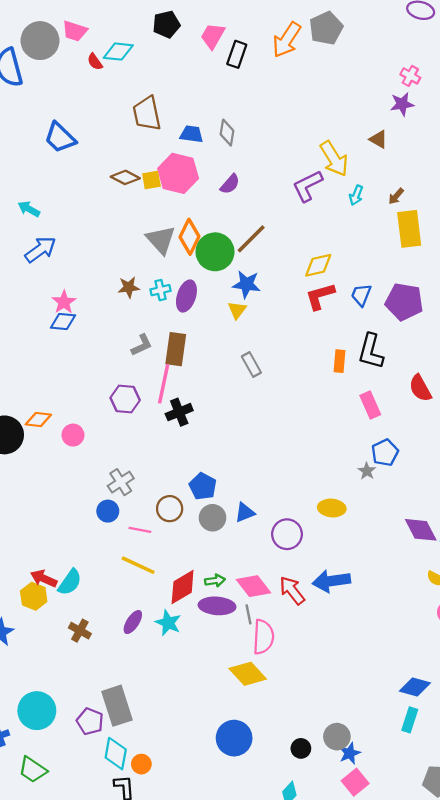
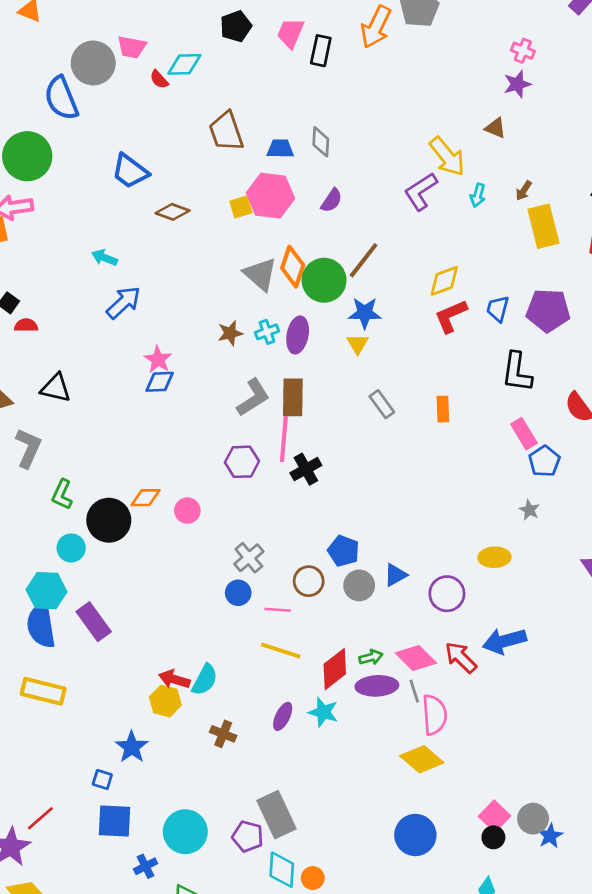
brown diamond: (125, 177) -> (173, 212), moved
gray L-shape: (142, 345) -> (253, 398), size x1.4
orange rectangle: (339, 361) -> (443, 409), moved
blue pentagon: (385, 453) -> (544, 461), moved
pink square: (355, 782) -> (495, 816), moved

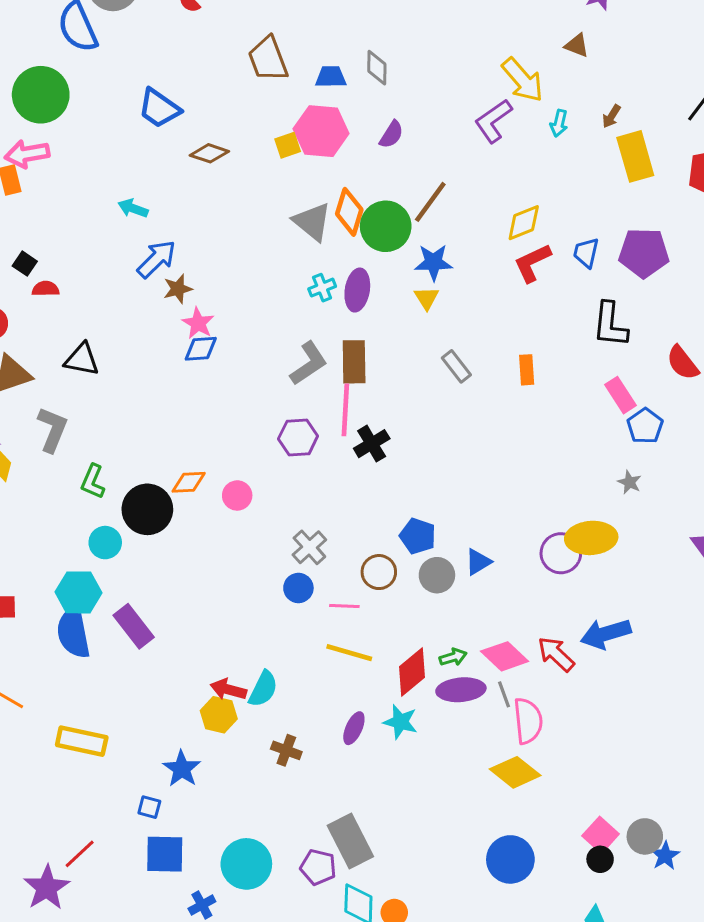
brown star: (230, 333) -> (178, 289), moved
yellow ellipse: (494, 557) -> (591, 538), size x1.4
purple circle: (447, 594) -> (561, 553), moved
yellow rectangle: (43, 691) -> (82, 741), moved

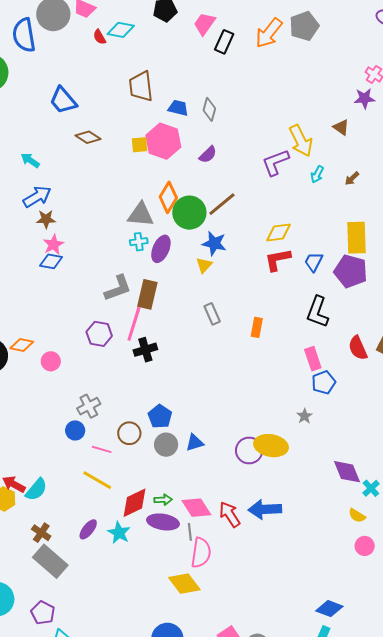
yellow rectangle: (635, 156) -> (357, 238), moved
gray triangle: (312, 222) -> (141, 215), moved, turned -48
gray rectangle: (350, 841) -> (50, 561), moved, turned -36

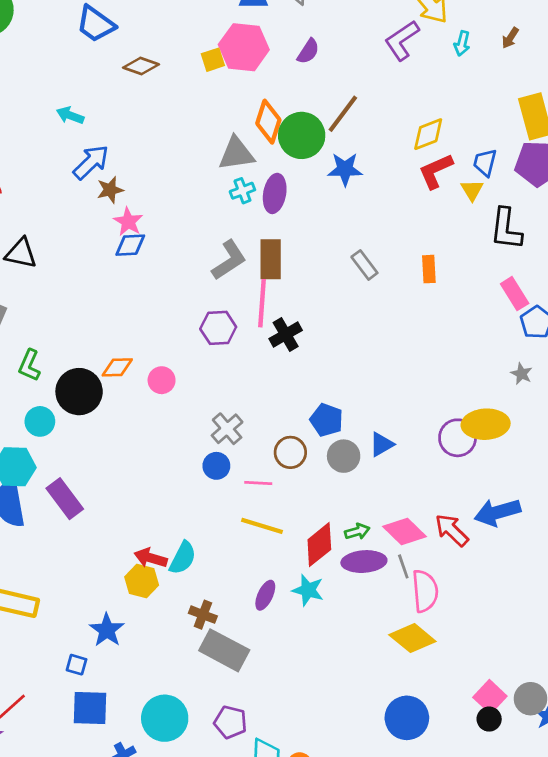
yellow triangle: (204, 265) -> (472, 190), moved

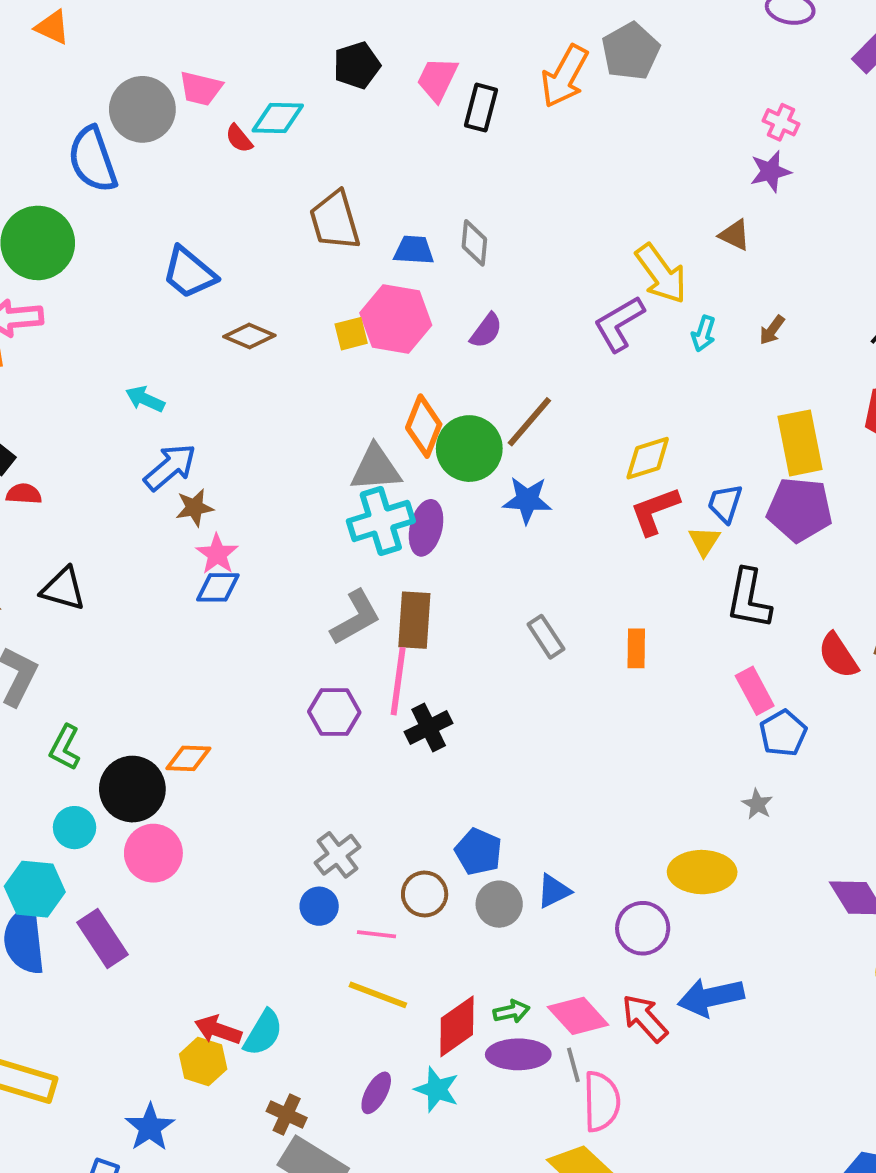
cyan cross: (242, 191) -> (381, 521), size x1.8
pink circle: (162, 380) -> (153, 853), moved, size x1.5
purple circle: (458, 438) -> (643, 928), moved

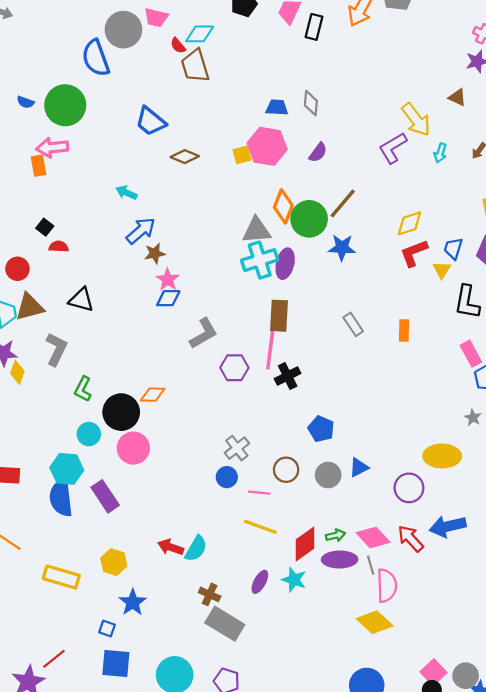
brown trapezoid: (335, 221) -> (195, 66), moved
gray L-shape: (356, 618) -> (204, 333), moved
blue pentagon: (478, 852) -> (321, 429), moved
yellow hexagon: (203, 1062) -> (114, 562), moved

